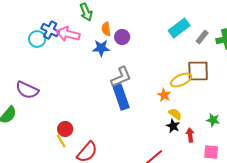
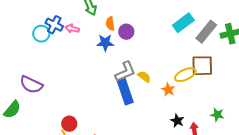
pink arrow: (68, 34) -> (72, 29), size x0.6
gray rectangle: (202, 37) -> (206, 32), size x1.6
yellow semicircle: (175, 114) -> (144, 77), moved

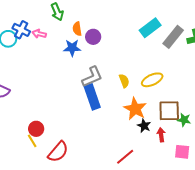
brown square: (202, 66) -> (169, 111), moved
yellow semicircle: (144, 77) -> (124, 81), moved, turned 32
orange star: (168, 90) -> (135, 109), moved, size x1.6

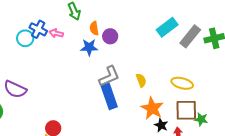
yellow ellipse: (152, 80) -> (182, 83), moved, turned 40

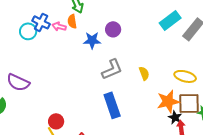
orange semicircle: (94, 28) -> (72, 21), moved
blue rectangle: (109, 96) -> (112, 105), moved
orange star: (152, 108) -> (168, 101), moved, turned 30
black star: (161, 125) -> (175, 117), moved

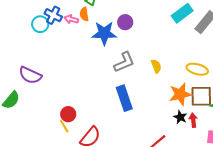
blue star: (92, 40) -> (104, 33), size x1.4
black star: (175, 117) -> (180, 117), moved

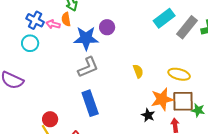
cyan circle: (40, 24) -> (30, 43), moved
gray L-shape: (124, 62) -> (88, 67), moved
blue rectangle: (124, 98) -> (90, 103), moved
black star: (180, 117) -> (148, 115), moved

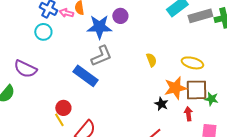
gray rectangle: (187, 27) -> (200, 16), turned 35
blue rectangle: (90, 103) -> (85, 76), moved, turned -35

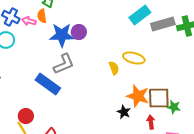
purple circle: (120, 16) -> (79, 32), moved
yellow ellipse: (192, 63) -> (134, 58), moved
orange star: (175, 88) -> (138, 96), turned 30

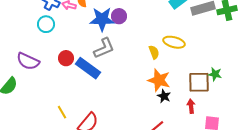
orange star: (138, 96) -> (159, 80), moved
green star: (174, 107) -> (215, 74), moved
red circle: (26, 116) -> (66, 58), moved

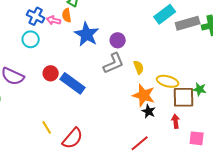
purple circle: (119, 16) -> (118, 40), moved
blue star: (102, 19) -> (87, 34), turned 30
yellow ellipse: (174, 42) -> (168, 81), moved
gray L-shape: (104, 48) -> (114, 63), moved

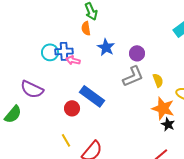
blue cross: (36, 16) -> (64, 51), moved, turned -30
pink arrow: (54, 20) -> (73, 60), moved
blue star: (87, 34) -> (106, 47), size x0.7
red circle: (51, 73) -> (72, 108), moved

